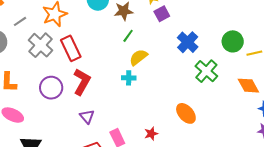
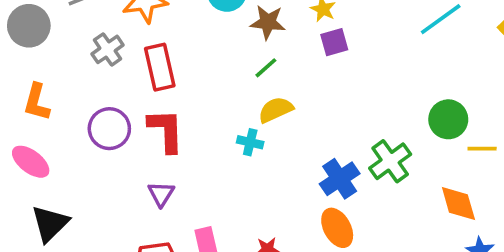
blue cross: (188, 42) -> (340, 179), moved
gray cross: (41, 45) -> (108, 49), size x0.7
red L-shape: (82, 82) -> (166, 130), turned -44

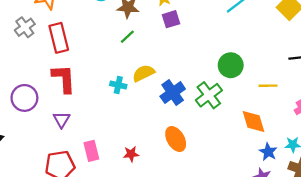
yellow semicircle: (276, 110) -> (143, 73), moved
green circle: (448, 119) -> (231, 65), moved
purple circle: (109, 129) -> (24, 98), moved
blue cross: (340, 179) -> (173, 93), moved

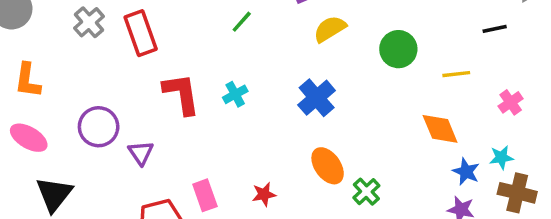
yellow semicircle: (143, 73) -> (330, 29), moved
red L-shape: (64, 79) -> (181, 94), moved
cyan cross: (118, 85) -> (235, 94), turned -35
green cross: (209, 95) -> (366, 192), moved, size x0.7
purple triangle: (62, 120) -> (141, 153), moved

